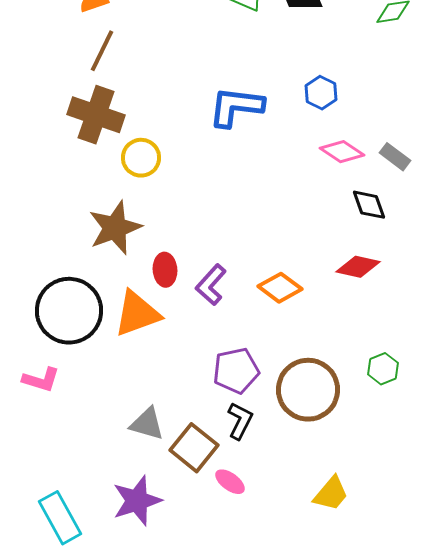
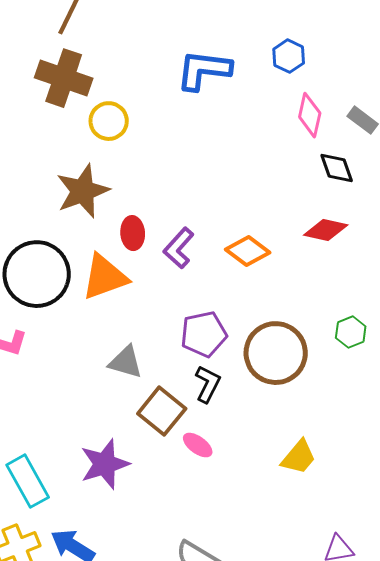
pink diamond: (342, 152) -> (310, 115), turned 69
gray triangle: (147, 424) -> (126, 362), moved

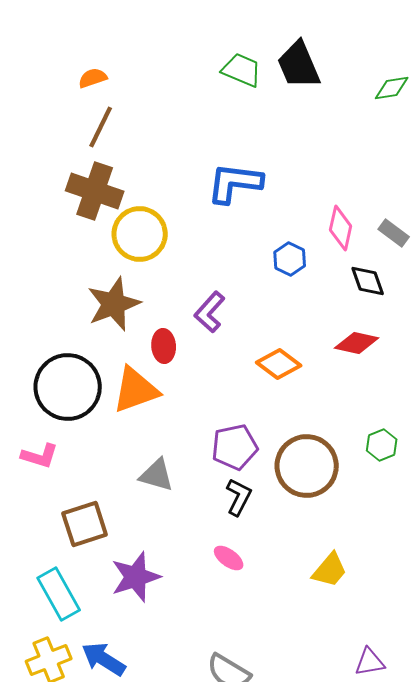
blue hexagon: (289, 56) -> (290, 259), moved
yellow circle: (109, 121) -> (140, 234), size x1.4
purple L-shape: (179, 248) -> (210, 312), moved
brown square: (162, 411) -> (85, 524), moved, turned 33

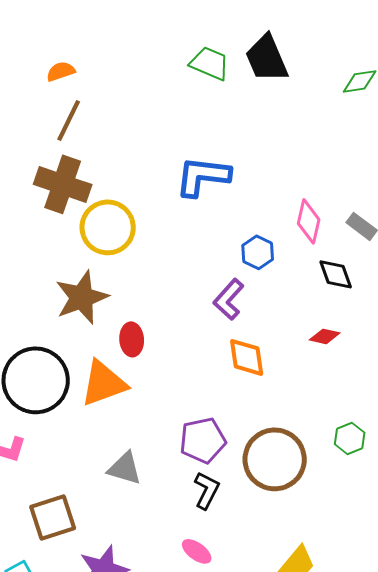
purple L-shape: (210, 312) -> (229, 299), moved
red diamond: (357, 343) -> (325, 336), size x0.7
orange diamond: (279, 364) -> (247, 357), turned 45

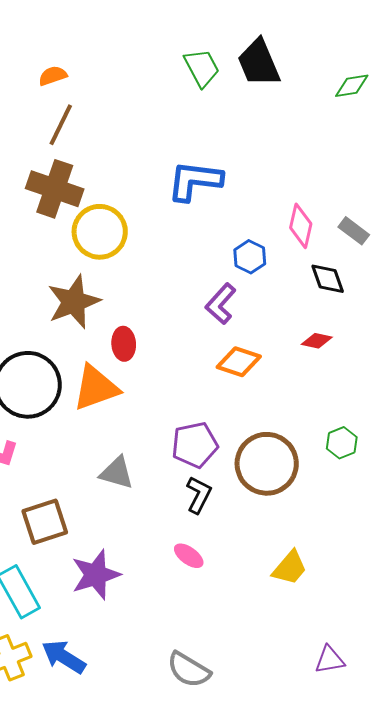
green trapezoid: (210, 63) -> (202, 68), turned 39
orange diamond: (247, 357) -> (239, 362), turned -63

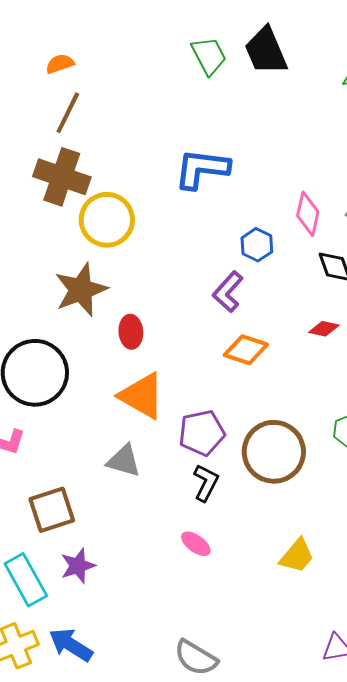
orange triangle: (96, 388) -> (142, 396), moved, turned 50
purple star: (96, 575) -> (78, 566), moved, size x0.7

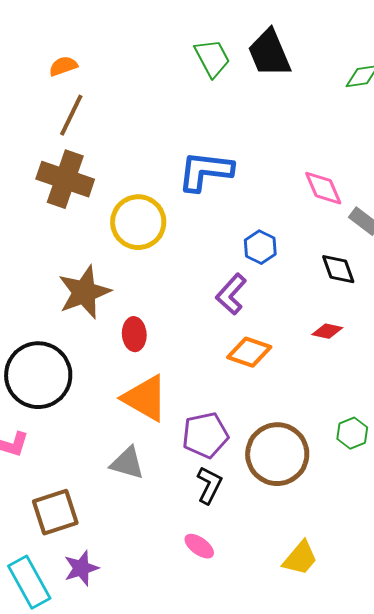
pink diamond: (308, 214) -> (323, 188), moved, turned -36
yellow circle: (107, 220) -> (138, 222), moved

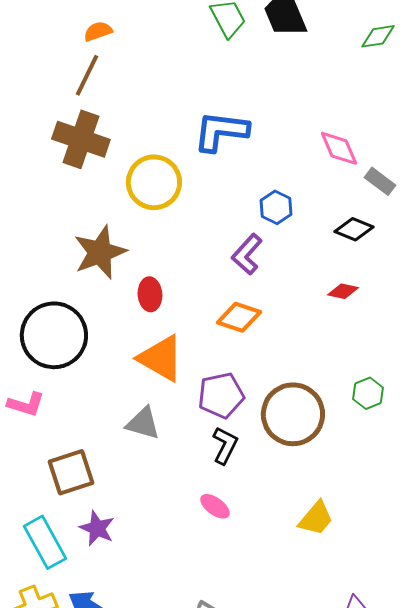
orange semicircle: (63, 66) -> (98, 31), moved
black diamond: (338, 269) -> (354, 229), turned -48
orange diamond: (249, 352) -> (239, 317), moved
purple star: (81, 568) -> (97, 528), turned -30

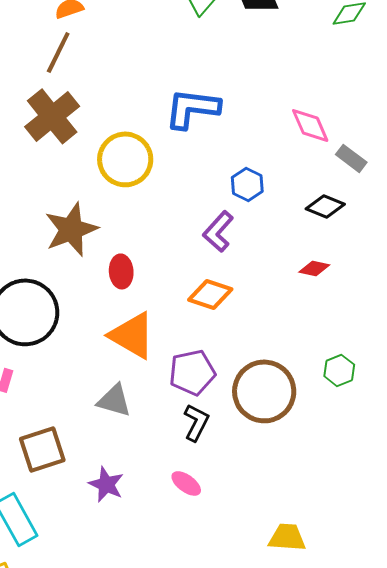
brown cross: (81, 139) -> (52, 116), turned 32
yellow trapezoid: (316, 518) -> (287, 537), moved, turned -126
purple star: (97, 528) -> (106, 484), moved

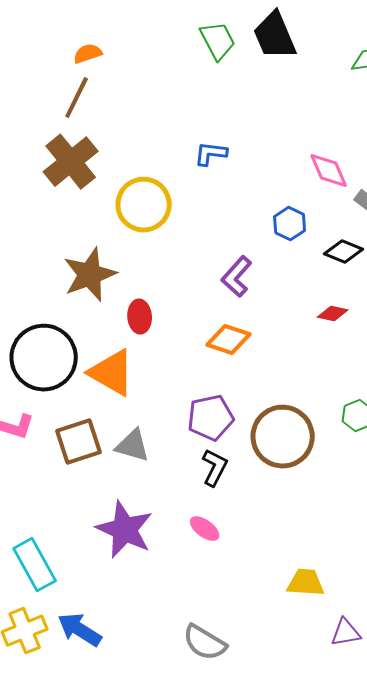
blue L-shape: (192, 108) -> (211, 154), size x0.6
blue hexagon: (247, 184) -> (290, 224), moved
orange triangle: (132, 335) -> (112, 373), moved
brown square: (42, 449) -> (79, 442), moved
purple star: (106, 484) -> (125, 530), size x1.6

